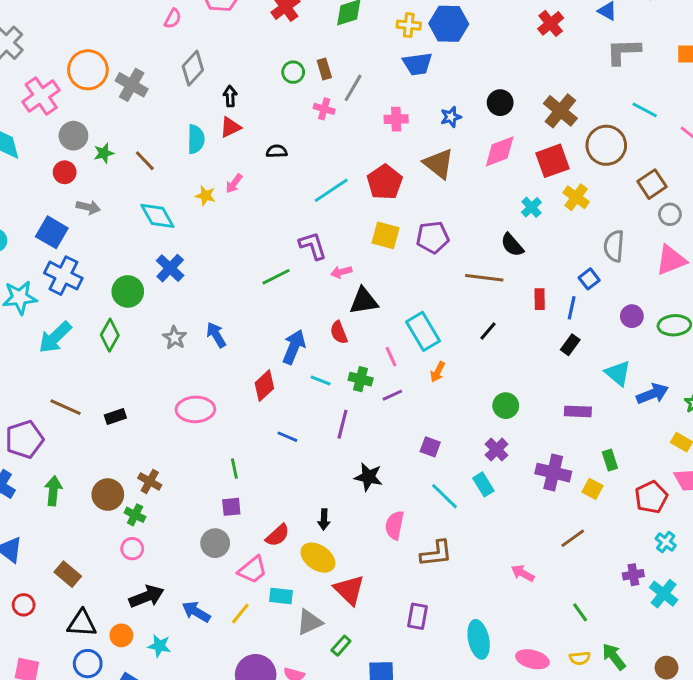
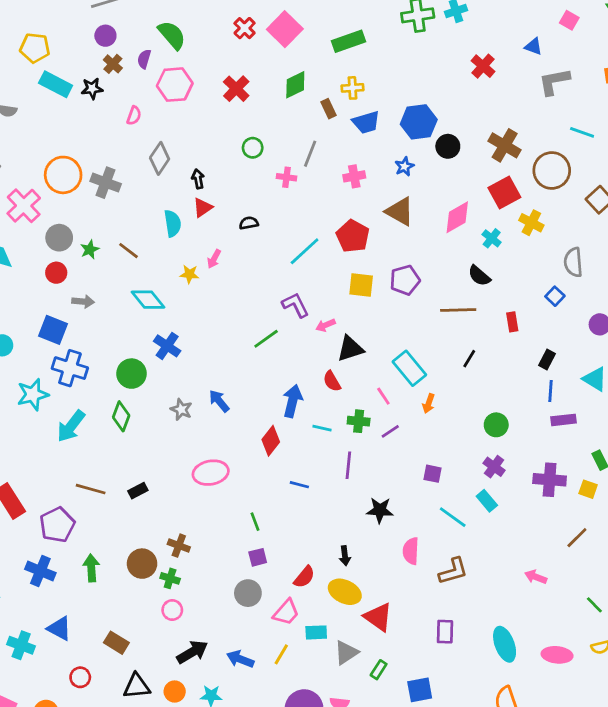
blue hexagon: (449, 24) -> (419, 122), moved
brown rectangle: (324, 69) -> (329, 109), moved
pink diamond: (500, 151) -> (457, 217), moved
blue line: (572, 308) -> (551, 391), moved

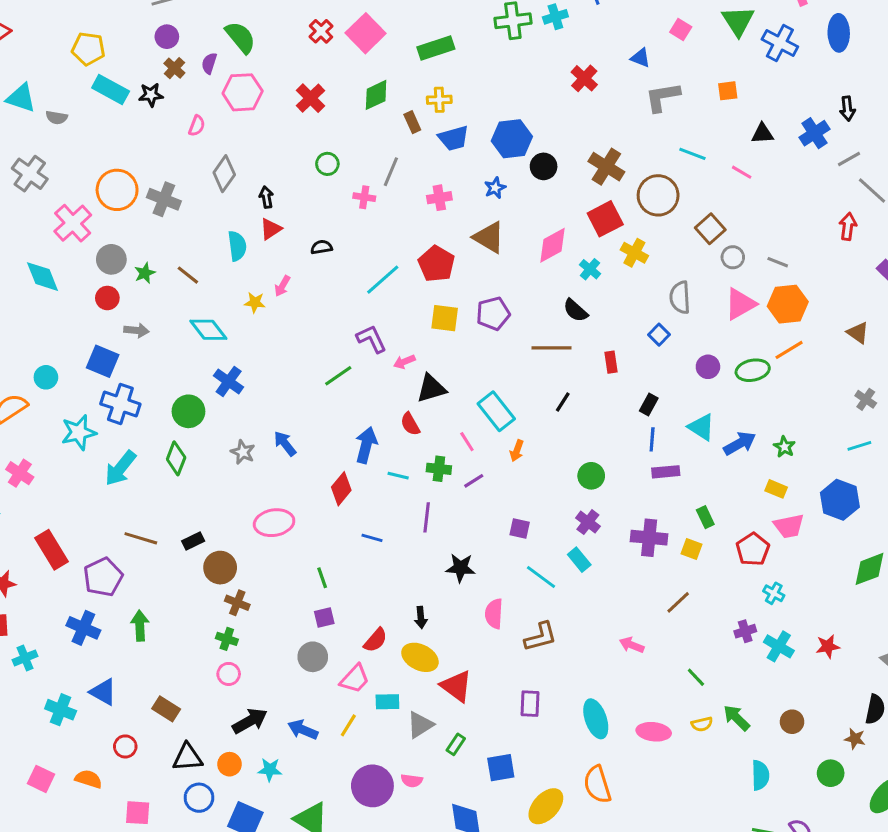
brown circle: (142, 564) -> (220, 568), moved

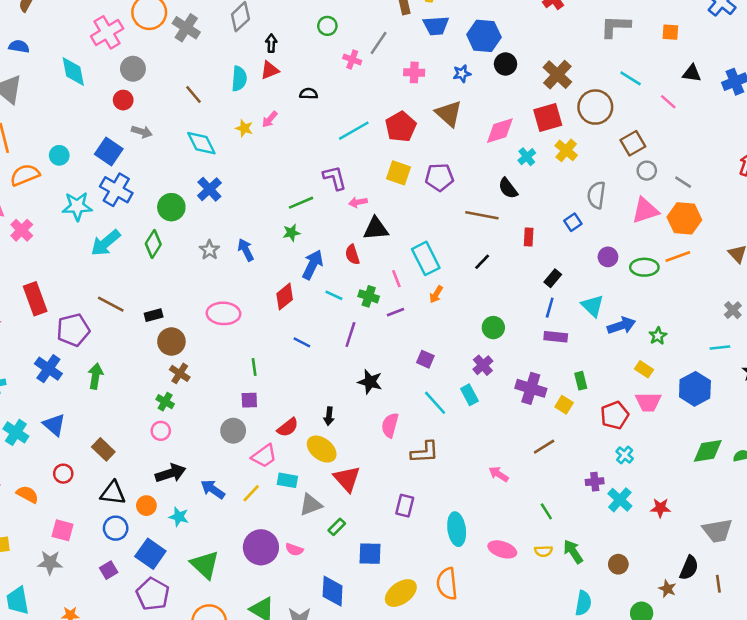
green star: (145, 273) -> (291, 233), moved

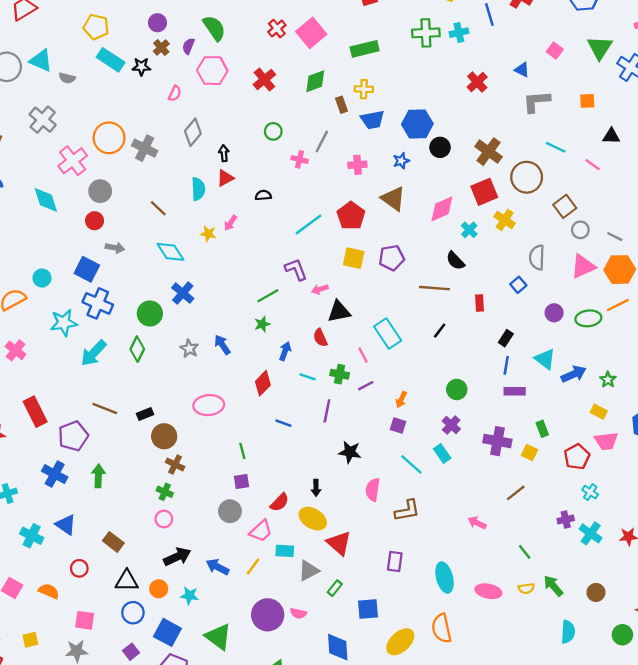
blue arrow: (313, 265) -> (285, 351), size x0.7
orange arrow: (436, 294) -> (401, 400), moved

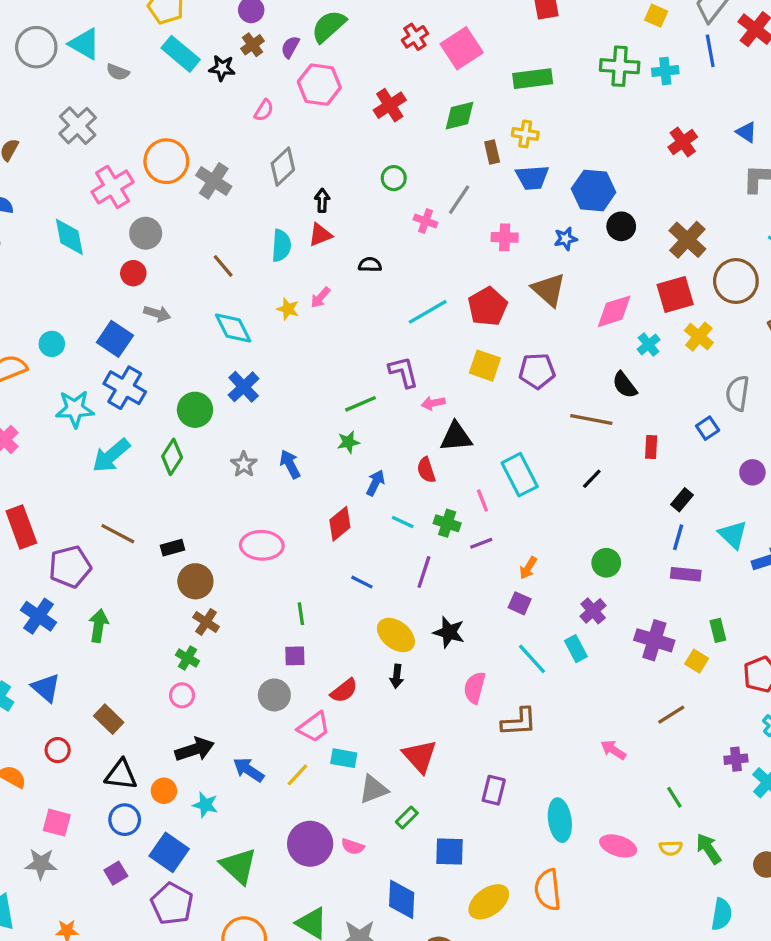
green semicircle: (214, 28) -> (329, 26), turned -104
yellow ellipse: (313, 519) -> (396, 635), moved

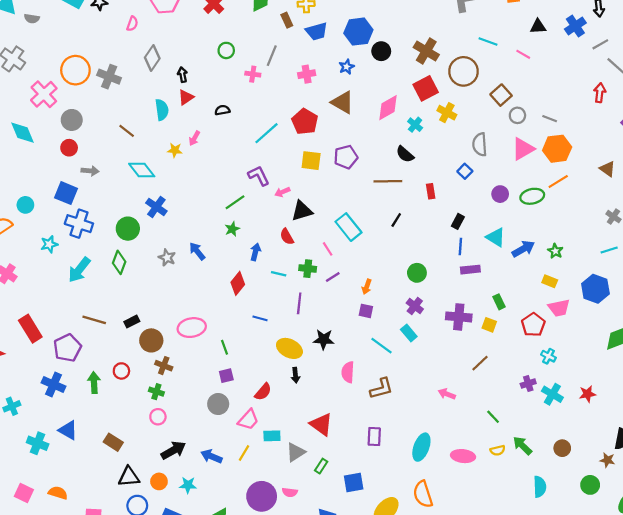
cyan star: (75, 409) -> (49, 244), size x0.7
pink ellipse: (262, 545) -> (192, 328), moved
red circle: (58, 750) -> (121, 371), moved
cyan ellipse: (560, 820) -> (421, 447), turned 40

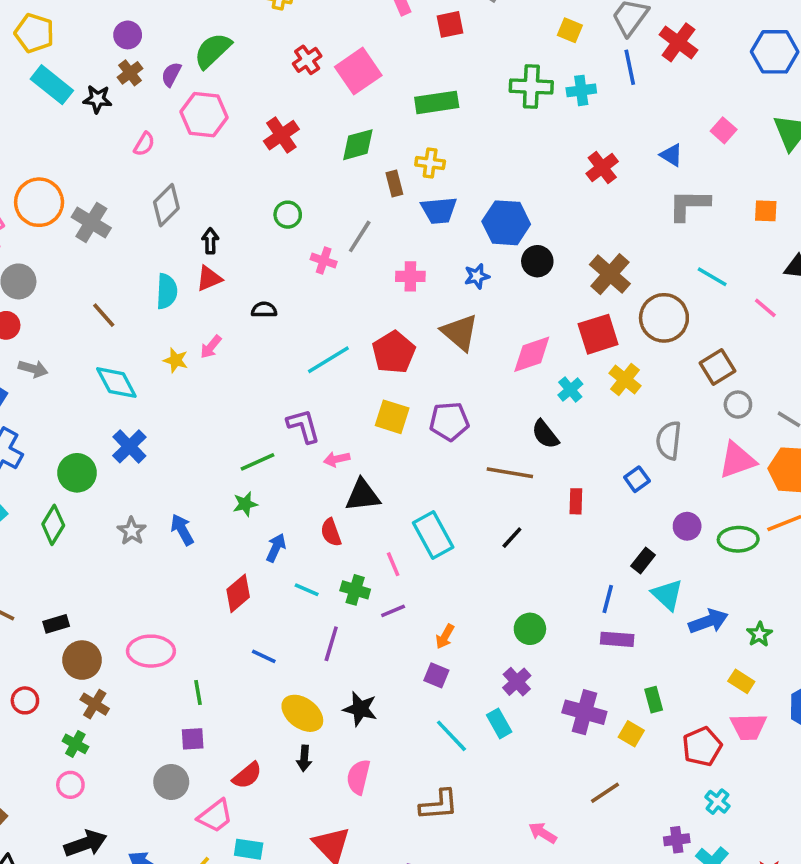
black rectangle: (458, 221) -> (643, 560), moved
pink semicircle: (348, 372) -> (358, 777), moved

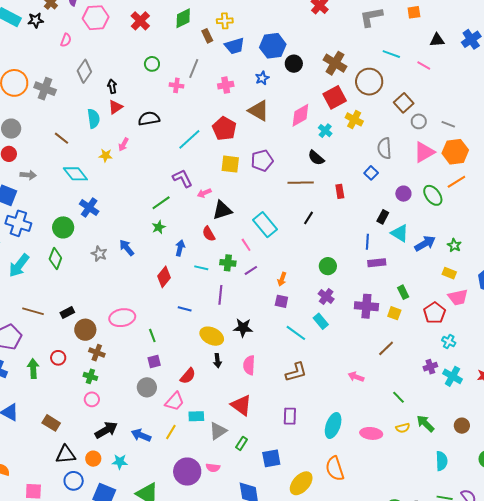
black semicircle: (264, 310) -> (149, 119), size x1.5
green ellipse: (738, 539) -> (433, 195), turned 65

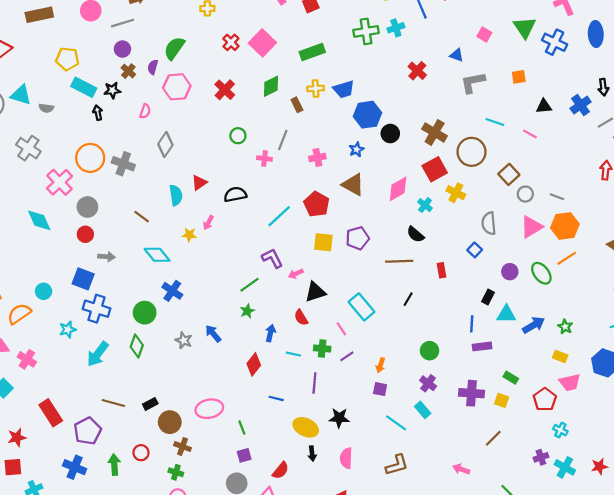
blue trapezoid: (235, 46) -> (344, 89), moved
black arrow: (112, 86) -> (98, 113), moved
cyan triangle: (400, 233) -> (506, 314), turned -30
green rectangle: (403, 292) -> (511, 378), turned -32

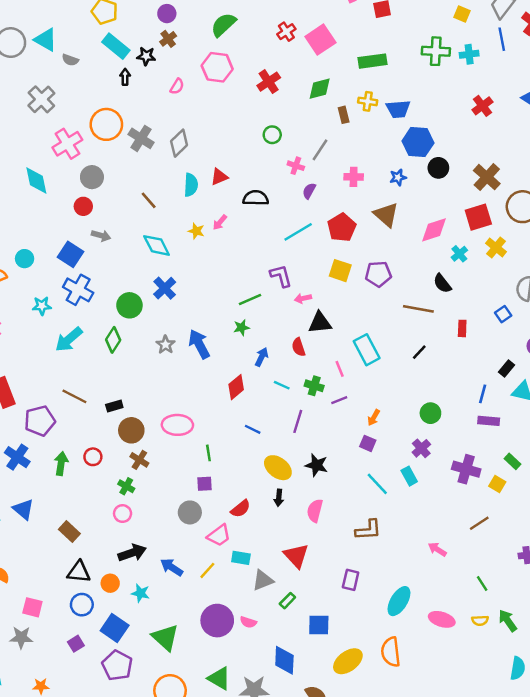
purple semicircle: (153, 67) -> (309, 191), moved
gray diamond: (165, 144) -> (179, 143), moved
blue arrow: (213, 334) -> (199, 344), size x1.4

